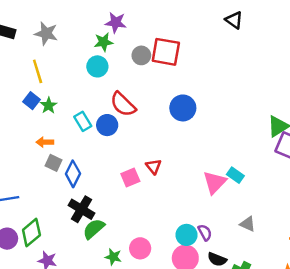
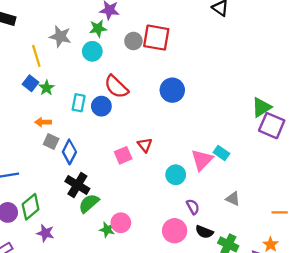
gray star: (46, 33) -> (60, 36), moved
cyan rectangle: (83, 121) -> (79, 103), turned 42
cyan circle: (187, 235) -> (176, 175), moved
pink circle: (140, 248) -> (121, 223), moved

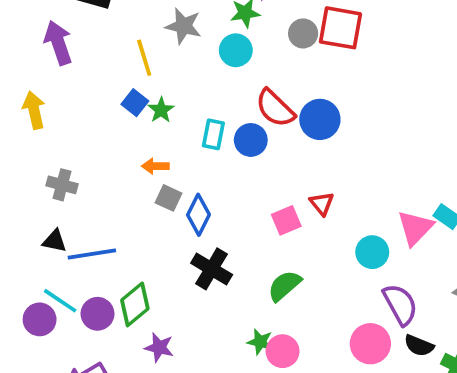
blue circle: (172, 90) -> (320, 119), moved
green semicircle: (89, 203) -> (284, 286), moved
purple semicircle: (193, 207) -> (400, 304), size x1.6
pink circle: (121, 223) -> (283, 351), moved

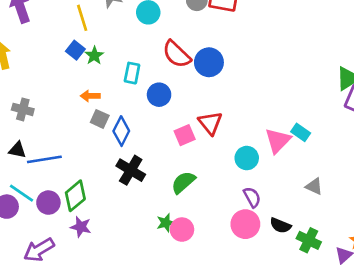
blue circle: (251, 140) -> (159, 95), moved
red triangle: (322, 204) -> (210, 123), size x1.4
purple semicircle: (400, 304) -> (252, 197), moved, size x0.7
green star: (260, 342) -> (166, 223), turned -30
purple star: (159, 347) -> (81, 227), moved

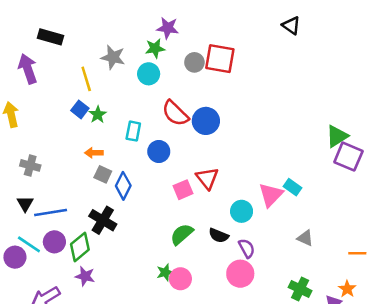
black triangle: (17, 150) -> (25, 204), turned 48
black cross: (131, 170) -> (103, 220), moved
purple circle: (48, 203) -> (54, 242), moved
black semicircle: (280, 225) -> (219, 235), moved

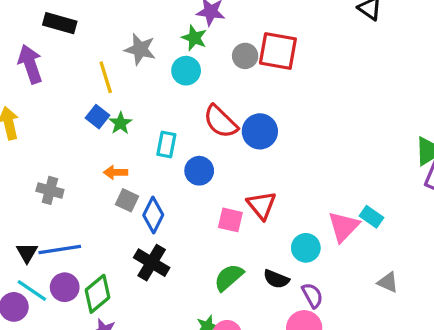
green star: (155, 48) -> (194, 38), turned 30
gray cross: (30, 165) -> (50, 190), moved
pink square: (183, 190) -> (230, 220), turned 36
black triangle: (25, 204) -> (27, 253), moved
black cross: (103, 220) -> (152, 263), moved

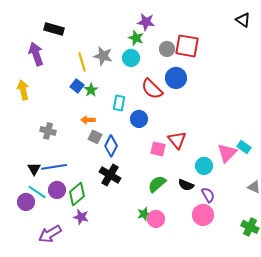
gray star: (140, 49) -> (103, 56), moved
blue circle: (260, 131) -> (176, 78), moved

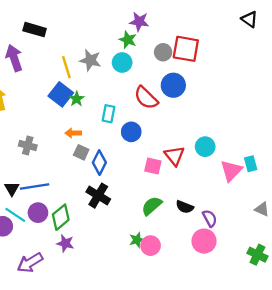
blue square: (77, 86) -> (61, 94), size x1.5
cyan rectangle: (244, 147) -> (251, 164), turned 40
cyan circle: (204, 166) -> (205, 147), moved

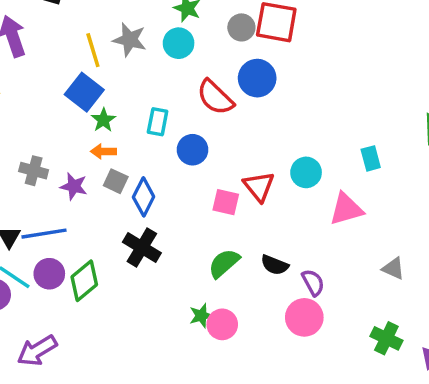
green star: (77, 99) -> (103, 120), moved
cyan rectangle: (251, 164) -> (371, 158), moved
pink triangle: (231, 171) -> (346, 209), turned 30
purple star: (65, 243) -> (74, 186), moved

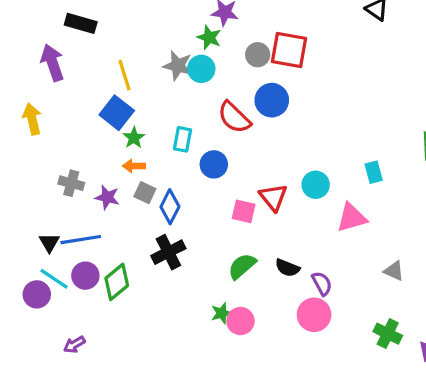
gray star: (130, 40) -> (178, 66), moved
black cross: (142, 248) -> (168, 252), turned 32
purple arrow: (37, 351) -> (74, 345), size x0.6

